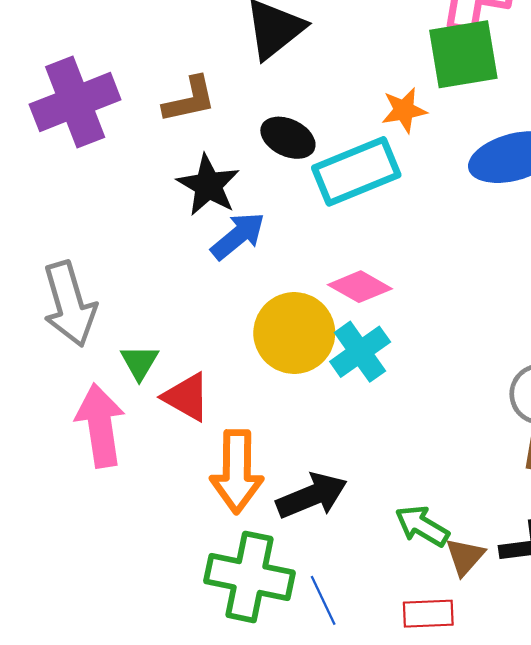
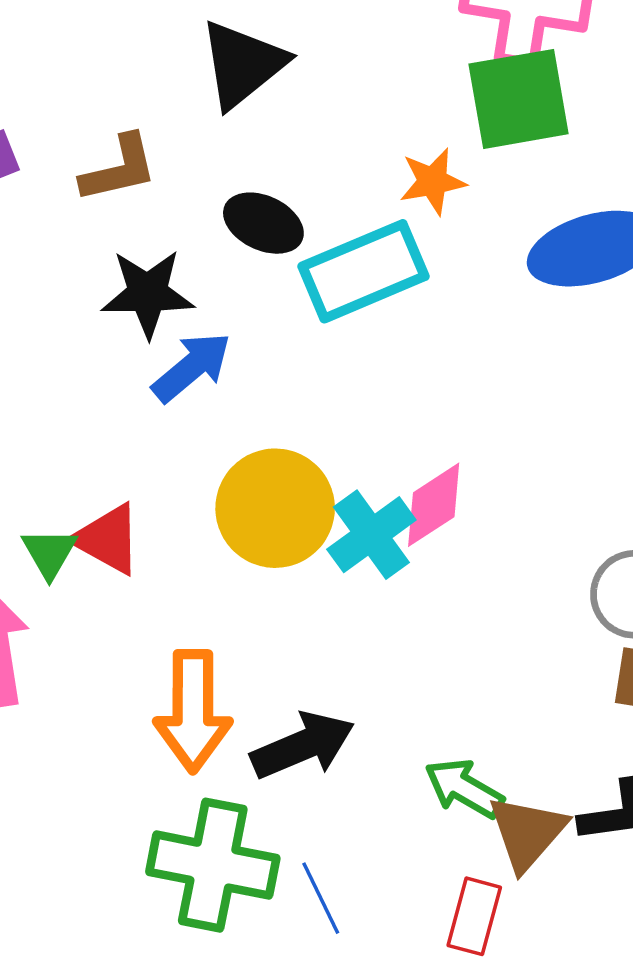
black star: (208, 185) -> (148, 293), turned -30
pink diamond: (360, 287) -> (434, 505), moved, turned -62
red triangle: (187, 397) -> (108, 539), moved
brown triangle: (465, 557) -> (527, 833), size x1.4
red rectangle: (428, 614) -> (474, 916), turned -72

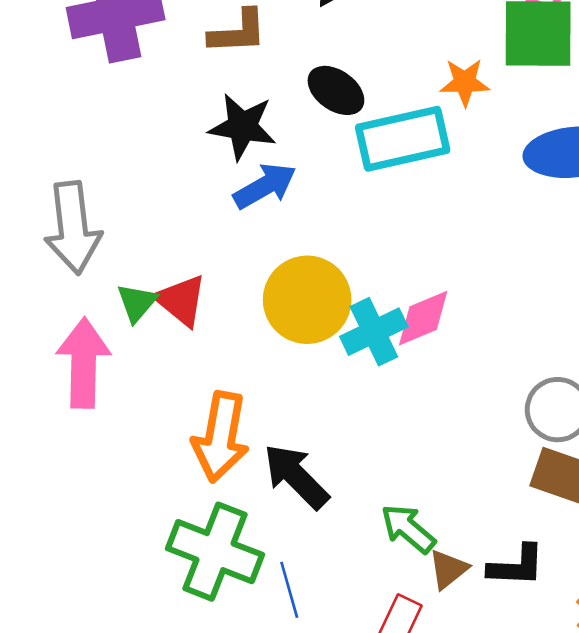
black arrow: (303, 746) -> (296, 476), turned -122
brown triangle: (527, 833) -> (448, 569), size x0.7

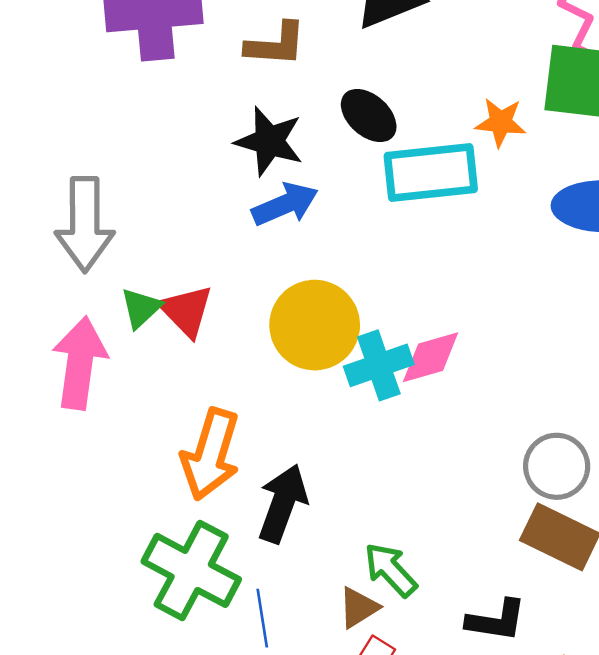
black arrow: (296, 476) -> (283, 503), turned 58
brown triangle: (448, 569) -> (359, 608), moved

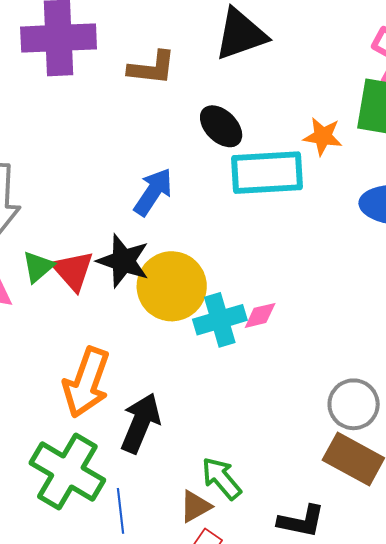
black star: (269, 141) -> (123, 261), moved
blue arrow: (285, 204) -> (153, 192), turned -36
pink diamond: (431, 357) -> (260, 315), size x0.7

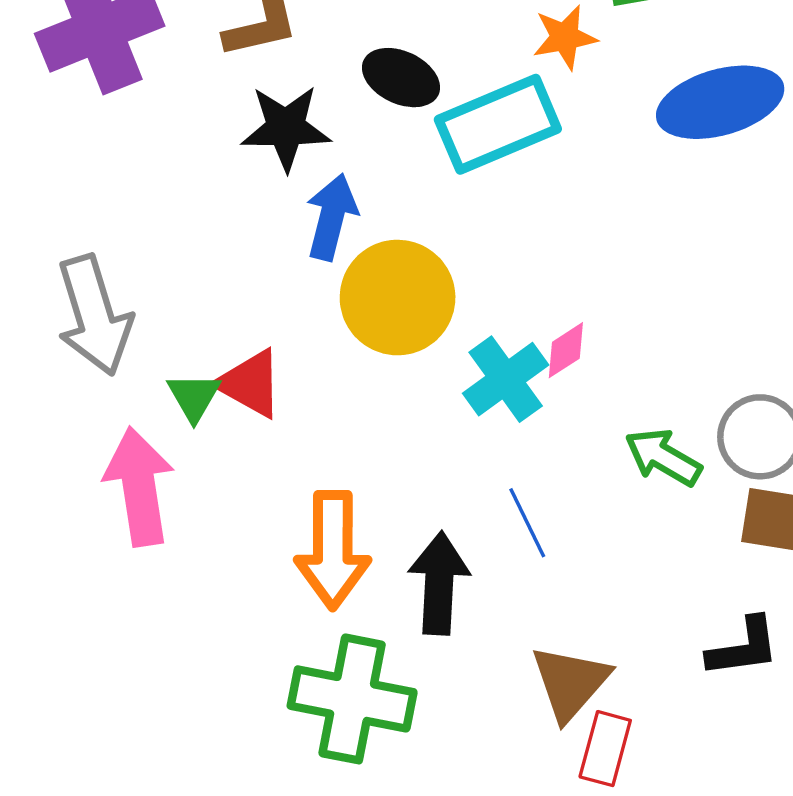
black star: (123, 261) -> (286, 128), moved
yellow circle: (172, 286) -> (398, 298), moved
green arrow: (221, 478) -> (663, 457), moved
brown triangle: (195, 506) -> (570, 683), size x1.5
blue line: (121, 511) -> (527, 523), moved

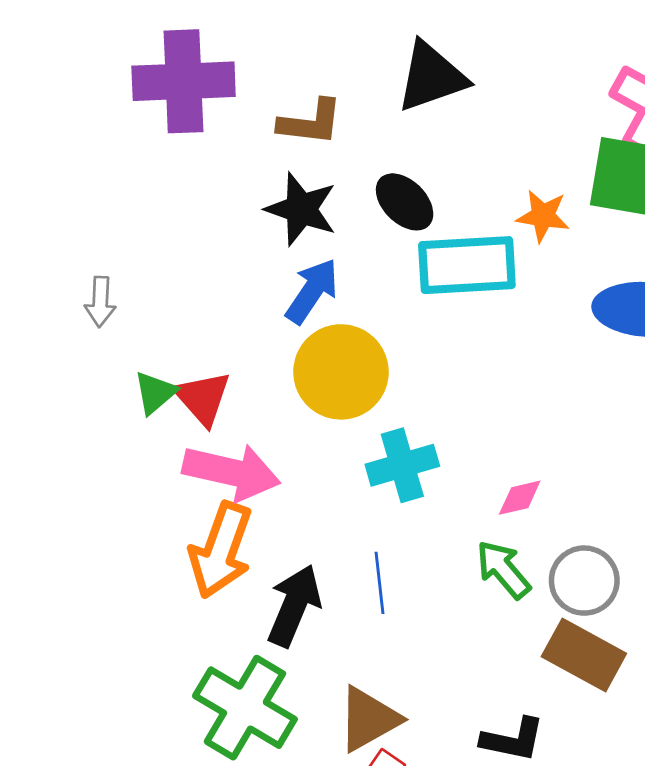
gray arrow: (94, 315) -> (100, 302), size x0.5
pink diamond: (566, 350) -> (520, 498), moved
pink arrow: (139, 487) -> (231, 472), moved, turned 92
green cross: (352, 699) -> (245, 708), moved

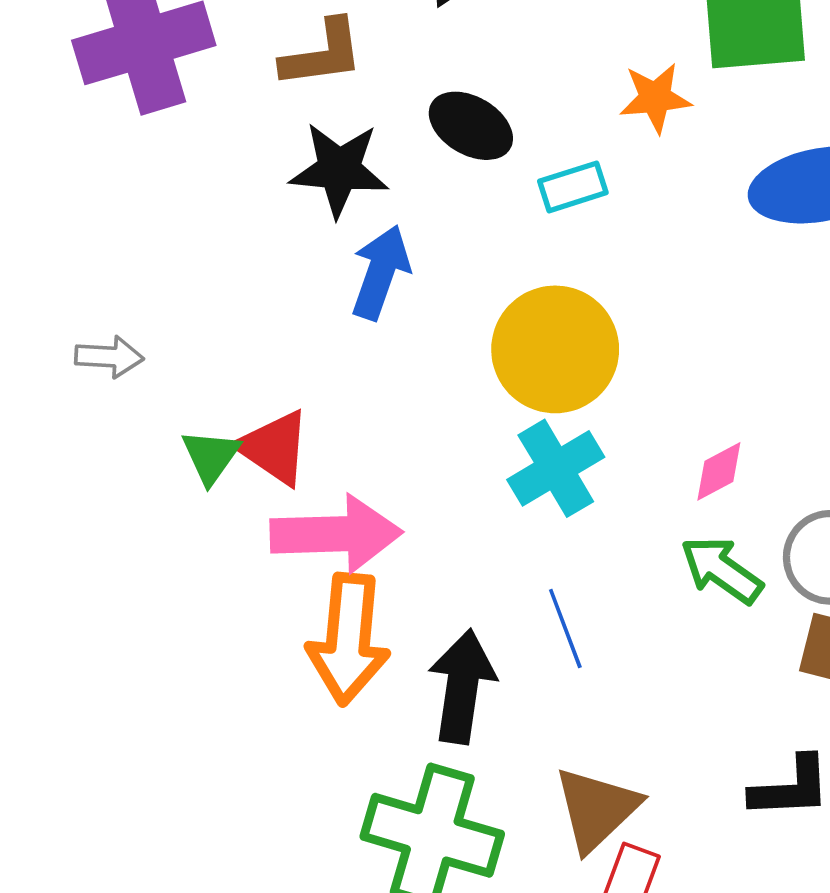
cyan rectangle: (467, 265) -> (573, 187), size x0.5
gray arrow: (100, 302) -> (109, 357), turned -75
yellow circle: (341, 372) -> (555, 349), moved

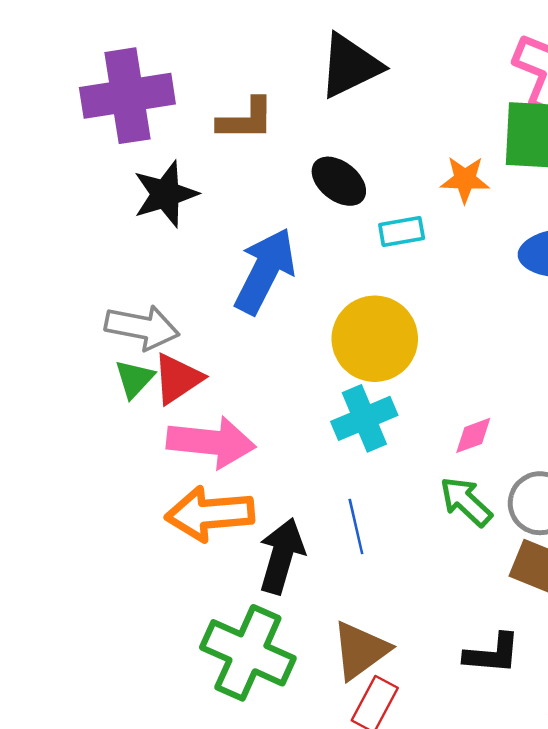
black star: (339, 170) -> (165, 194), moved, turned -30
blue arrow: (380, 272) -> (265, 271), size x1.4
gray arrow: (109, 357) -> (142, 327), moved, size x1.6
red triangle: (274, 448) -> (178, 379), turned 44
orange arrow: (348, 639) -> (210, 514), turned 72

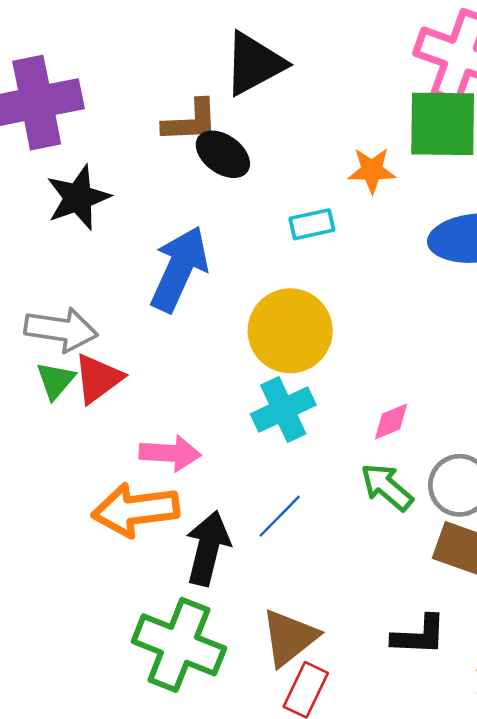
brown L-shape: (246, 119) -> (190, 121), moved
black ellipse: (339, 181) -> (223, 154), moved
pink arrow: (211, 442) -> (170, 453), moved, size x0.7
blue line: (356, 527) -> (280, 516), turned 60

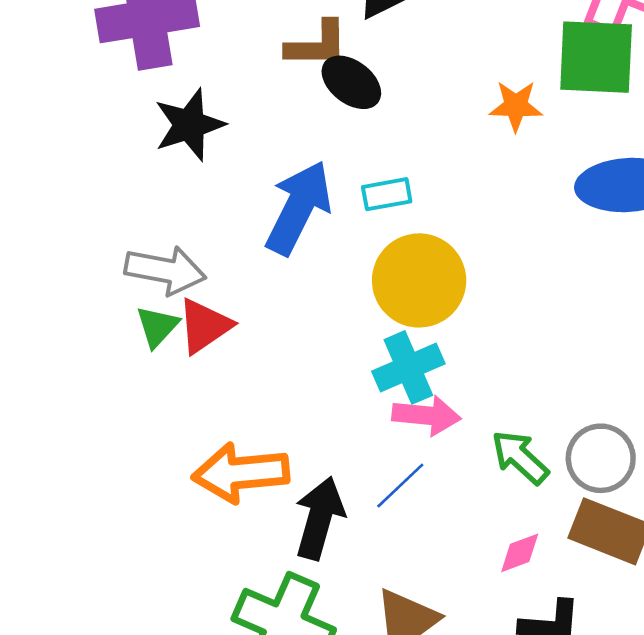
cyan rectangle: (312, 224) -> (387, 194), moved
pink diamond: (391, 422) -> (520, 553), moved
pink arrow: (170, 453) -> (426, 415), moved

